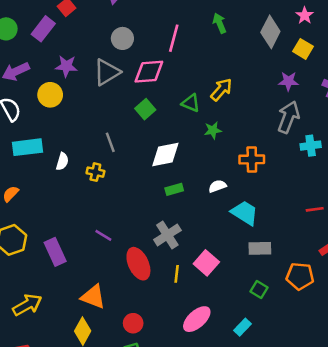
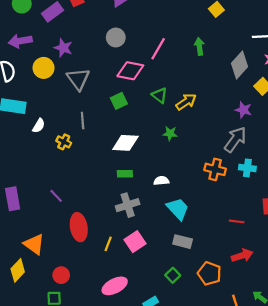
gray triangle: (107, 72) -> (78, 79), moved, turned -50
green triangle: (191, 103) -> (160, 95), moved
orange cross: (252, 159) -> (215, 169), moved
gray cross: (167, 235) -> (128, 205), moved

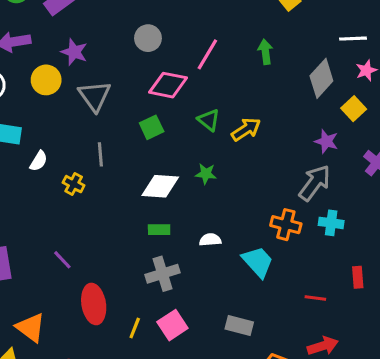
green star: (170, 133) -> (206, 174), moved
cyan trapezoid: (178, 209) -> (258, 262), moved

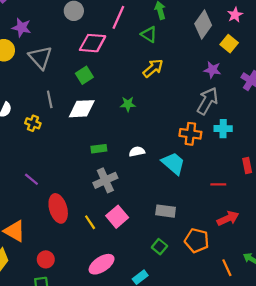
green triangle: (209, 120) -> (149, 34), moved
white diamond: (160, 186) -> (82, 109), moved
yellow line: (135, 328) -> (90, 222), turned -48

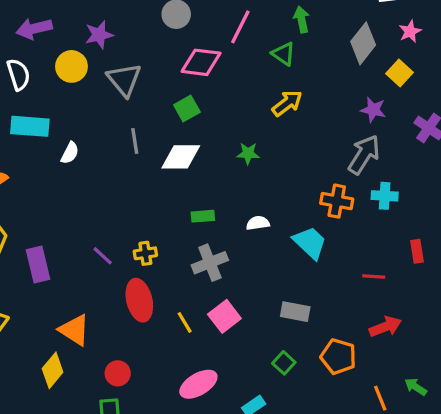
purple star: (22, 28) -> (99, 35), turned -30
yellow cross: (33, 123) -> (145, 253), moved, turned -32

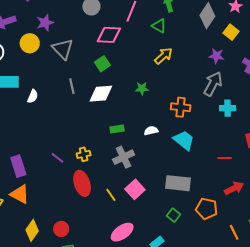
orange cross: (337, 201) -> (181, 107), moved
gray rectangle: (295, 312) -> (178, 183), size x1.4
orange triangle: (74, 330) -> (20, 194), moved
red circle: (118, 373) -> (61, 229), moved

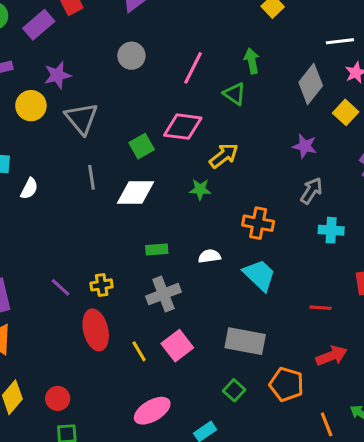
pink diamond: (109, 35) -> (183, 127), moved
yellow arrow: (164, 56) -> (224, 156), moved
purple star: (217, 56) -> (305, 146), moved
gray arrow: (213, 84) -> (311, 191), size x0.7

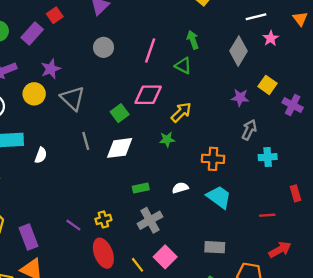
yellow square: (346, 112) -> (268, 85), moved
gray rectangle: (245, 341) -> (215, 247), size x0.7

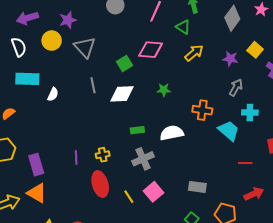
yellow arrow: (181, 112) -> (194, 53), moved
white semicircle: (180, 188) -> (172, 133), size x1.6
cyan trapezoid: (219, 197) -> (229, 131), moved
purple line: (73, 225) -> (76, 157), turned 48

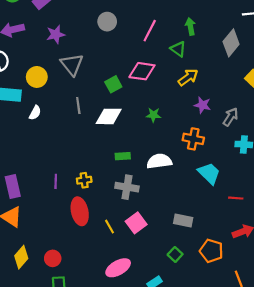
yellow circle: (52, 41) -> (37, 77), moved
purple star: (230, 59) -> (202, 105), moved
cyan trapezoid: (229, 131) -> (209, 173), moved
gray cross: (143, 159) -> (127, 187), turned 30

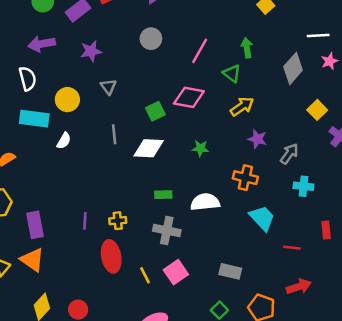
gray triangle: (72, 65) -> (108, 87), size x0.6

